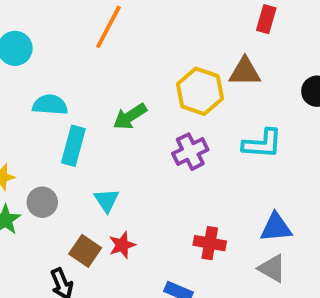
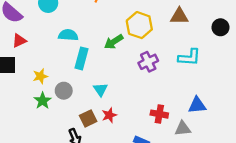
yellow hexagon: (200, 91) -> (139, 25), moved
brown square: (85, 251) -> (88, 118), turned 30
gray triangle: (272, 268) -> (183, 128), moved, turned -36

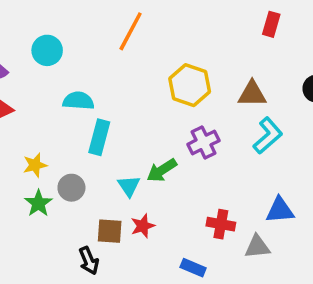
brown triangle: (179, 16) -> (252, 94), moved
green arrow: (114, 42) -> (162, 170), moved
cyan L-shape: (189, 57) -> (268, 136), turned -45
brown square: (88, 118) -> (110, 231), turned 30

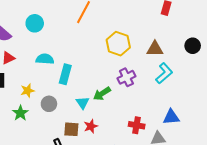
cyan semicircle: (78, 101) -> (45, 59), moved
green star: (38, 203) -> (20, 113), moved

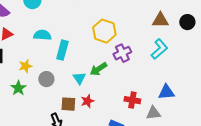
yellow hexagon: (118, 44) -> (104, 31), moved
brown triangle: (155, 49) -> (160, 20), moved

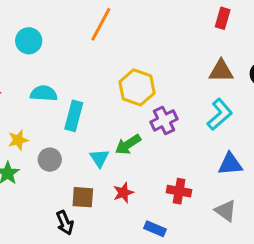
blue triangle: (166, 92) -> (230, 164), moved
red star: (87, 101) -> (123, 193), moved
gray triangle: (153, 113) -> (226, 211), moved, turned 42

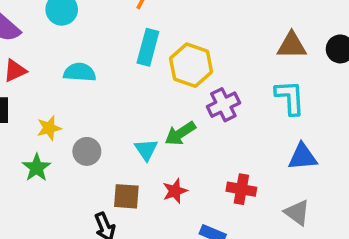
cyan L-shape: (220, 114) -> (290, 98), turned -52
cyan rectangle: (74, 116) -> (148, 47), moved

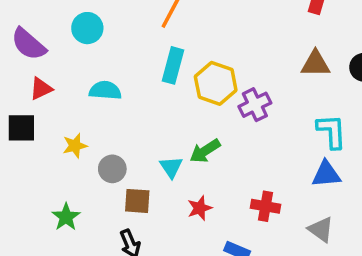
cyan L-shape: (290, 98) -> (332, 131), moved
purple cross: (223, 105) -> (255, 105), moved
green star: (37, 168) -> (66, 217), moved
brown square: (126, 196) -> (137, 201), moved

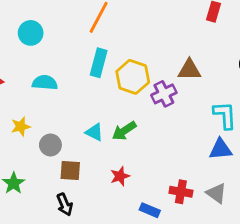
brown triangle: (315, 64) -> (189, 70), moved
cyan triangle: (171, 167) -> (94, 132), moved, turned -30
red cross: (266, 206) -> (181, 192), moved

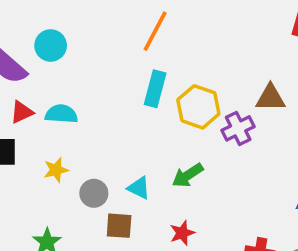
cyan circle: (31, 33) -> (51, 45), moved
cyan semicircle: (45, 83) -> (61, 114), moved
cyan triangle: (94, 132) -> (139, 188), moved

